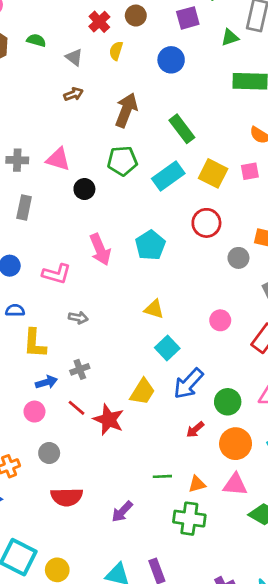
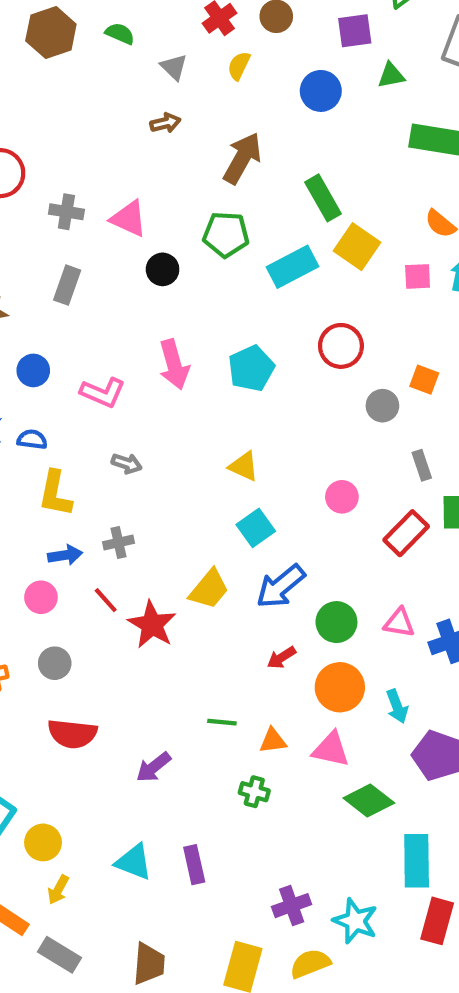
green triangle: (230, 37) -> (391, 75), moved
yellow square: (213, 173) -> (357, 247), moved
green cross: (189, 519) -> (254, 792), size x0.6

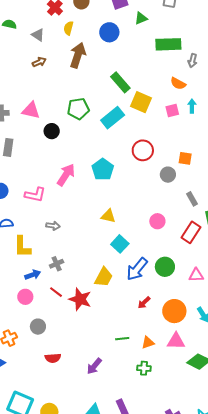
brown arrow: (242, 158) -> (78, 55), moved
pink arrow: (174, 365) -> (66, 175), turned -120
green circle: (336, 622) -> (165, 267), moved
red semicircle: (72, 734) -> (53, 358), size x0.7

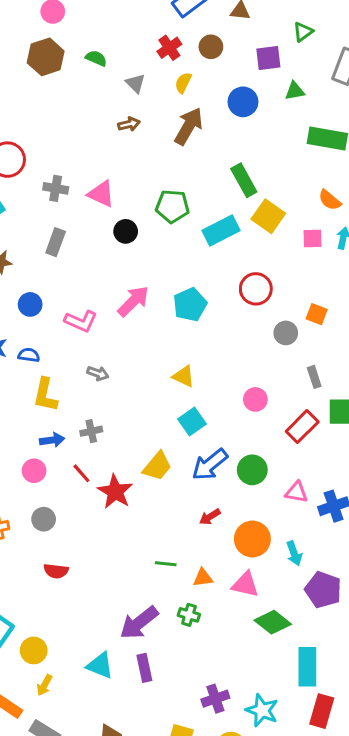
purple arrow: (94, 366) -> (139, 623), moved, size x1.5

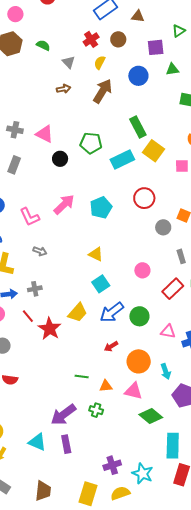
pink L-shape: (81, 321) -> (30, 217), turned 40

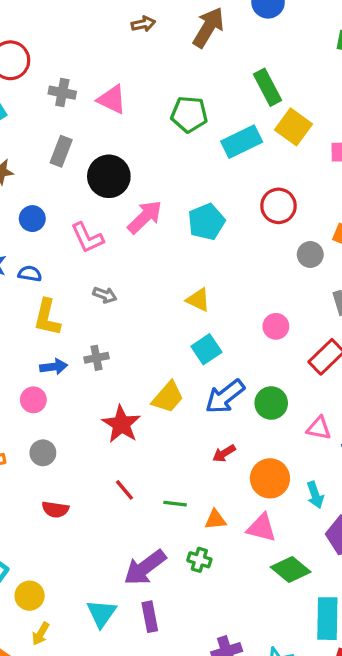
black circle: (60, 159) -> (109, 176), moved, size x1.6
red line: (28, 316) -> (125, 490), moved
cyan triangle: (37, 442) -> (101, 613), turned 42

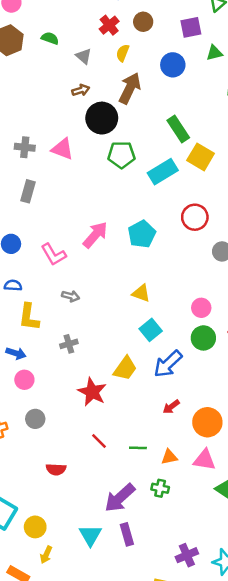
black circle: (109, 176) -> (102, 118), moved
blue arrow: (54, 367) -> (16, 353), moved, turned 30
green circle: (271, 403) -> (203, 338), moved
red semicircle: (55, 509) -> (56, 469), moved

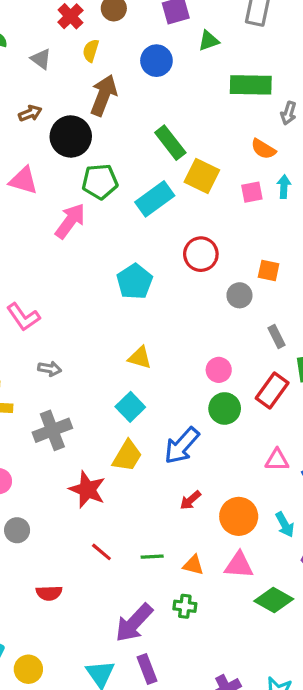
brown arrow: (81, 90) -> (30, 113), moved
pink arrow: (95, 235) -> (70, 221), moved
cyan square: (151, 330) -> (130, 407), moved
gray cross: (69, 344) -> (52, 430), size x1.6
orange triangle: (169, 457) -> (193, 565), turned 30

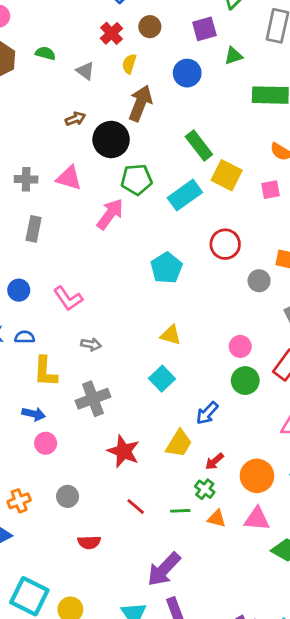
blue arrow: (182, 446) -> (207, 413), size x0.7
yellow trapezoid: (127, 456) -> (179, 443), moved
gray circle: (17, 530) -> (68, 496), moved
green cross: (185, 606) -> (205, 489), moved, turned 30

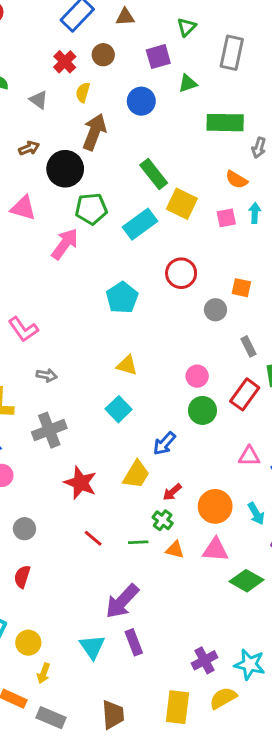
red semicircle: (89, 542) -> (22, 577), moved, turned 110

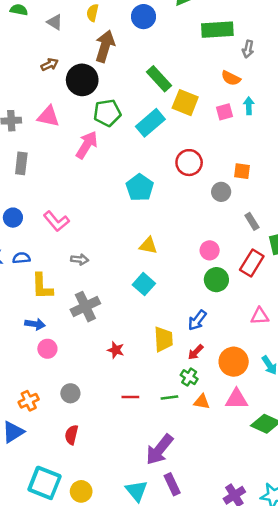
blue arrow: (164, 444) -> (197, 320), moved
yellow trapezoid: (136, 474) -> (163, 339), turned -30
red star: (80, 483) -> (116, 350), size x0.6
red line: (93, 538) -> (130, 397), turned -35

